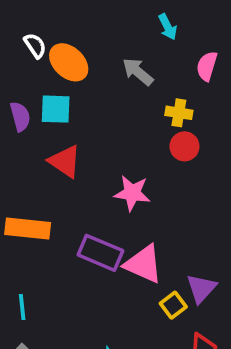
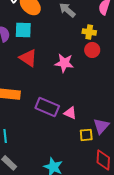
pink star: (132, 193) -> (64, 63), moved
pink triangle: (143, 264) -> (70, 113), size x0.6
yellow square: (173, 305) -> (86, 135), turned 32

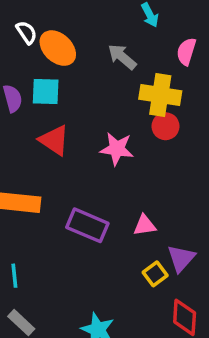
yellow cross: (89, 32) -> (160, 95), size x1.6
pink triangle: (70, 113) -> (145, 225), moved, turned -32
yellow square: (86, 135) -> (155, 274), turned -32

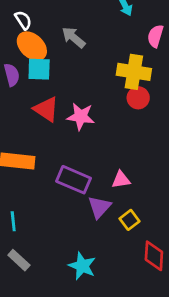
orange ellipse: (58, 48) -> (32, 46), moved
gray arrow: (122, 57) -> (74, 37), moved
pink star: (117, 149) -> (81, 116), moved
purple triangle: (181, 258) -> (99, 207), moved

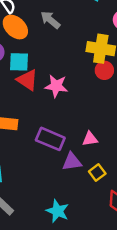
cyan square: (39, 69) -> (19, 62), moved
purple triangle: (99, 207) -> (72, 162), turned 40

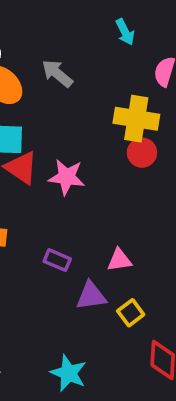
purple rectangle: (50, 139) -> (57, 260), size x0.6

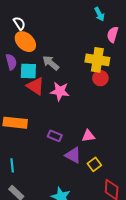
cyan arrow: (125, 32) -> (99, 14), moved
gray arrow: (57, 73) -> (51, 63), moved
purple triangle: (91, 296) -> (73, 155), turned 36

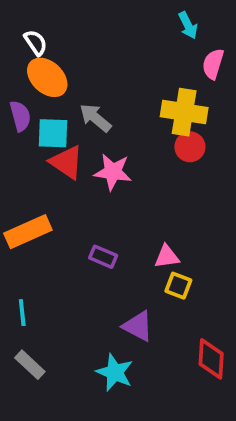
orange rectangle: (15, 123) -> (28, 232), turned -30
purple triangle: (73, 155) -> (138, 326), moved
yellow square: (94, 164) -> (178, 286), moved, turned -32

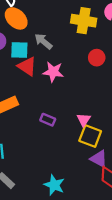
yellow cross: (184, 112) -> (84, 21), moved
pink triangle: (167, 257) -> (84, 120), turned -48
yellow square: (178, 286) -> (90, 136), size x1.5
purple triangle: (138, 326) -> (99, 159), moved

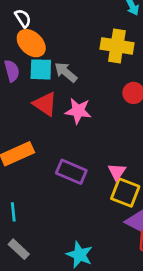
cyan square: (19, 50) -> (41, 69), moved
purple rectangle: (48, 120) -> (71, 172), size x1.5

